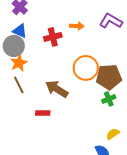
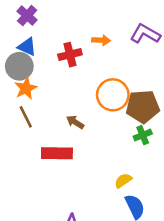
brown arrow: (57, 89) -> (75, 122), size x0.6
red rectangle: (43, 113) -> (57, 153), size x1.6
yellow semicircle: (113, 134) -> (123, 181), moved

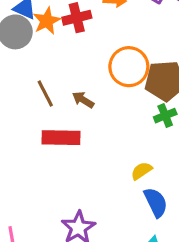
orange star: (26, 88) -> (47, 21), moved
brown line: (26, 117) -> (45, 93), moved

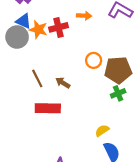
orange star: (47, 21) -> (38, 30), turned -30
orange circle: (129, 67) -> (94, 60), size x0.6

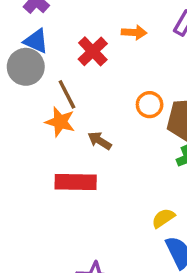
red cross: (59, 27) -> (93, 51), turned -30
orange star: (38, 30) -> (60, 122), moved
brown line: (37, 78) -> (67, 94), moved

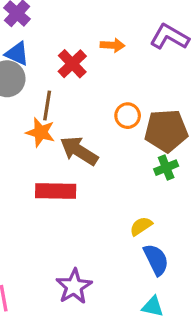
brown line: (67, 94) -> (47, 106), turned 36
brown arrow: (100, 141) -> (79, 151), size x1.6

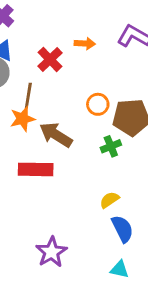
orange star: (40, 132) -> (23, 119), turned -30
green cross: (166, 168) -> (111, 146), moved

